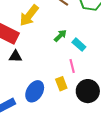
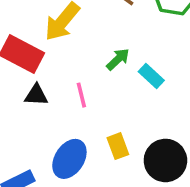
pink line: (72, 66) -> (81, 95), moved

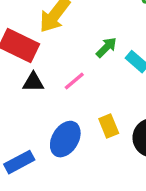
pink line: (81, 95) -> (74, 81), turned 65

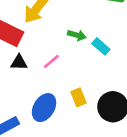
green arrow: (106, 47) -> (77, 35), turned 60

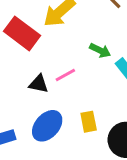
black triangle: (19, 62) -> (39, 84), moved

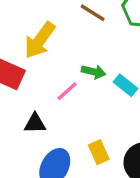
pink line: (65, 75) -> (67, 91), moved

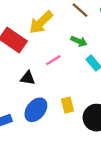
green arrow: (94, 72) -> (79, 41), moved

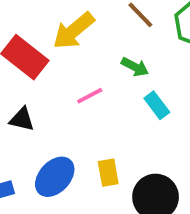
black triangle: (28, 78) -> (22, 119), moved

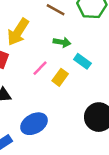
yellow rectangle: (108, 173) -> (60, 77), moved, turned 63
blue ellipse: (55, 177) -> (34, 124), turned 35

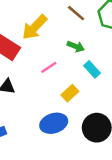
yellow rectangle: (60, 77) -> (70, 93), moved
blue ellipse: (34, 124) -> (54, 123), moved

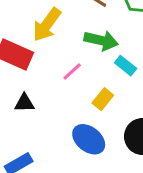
green arrow: (76, 46) -> (101, 40), size x1.5
blue ellipse: (54, 123) -> (89, 139), turned 65

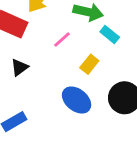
black triangle: (24, 103) -> (19, 67), turned -36

